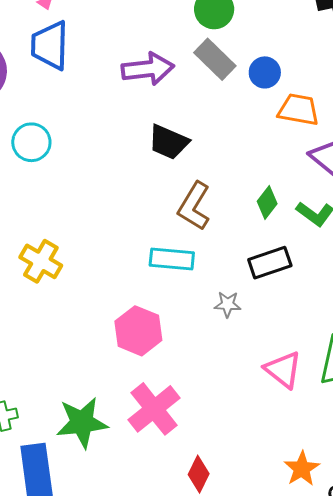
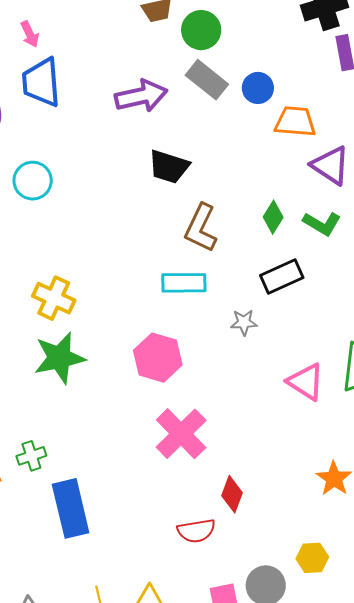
green star: (82, 423) -> (59, 358), moved

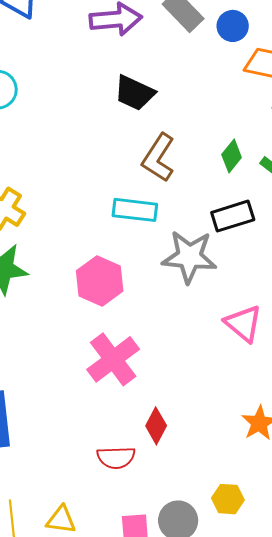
gray star: (244, 322) -> (189, 257), size x2.0

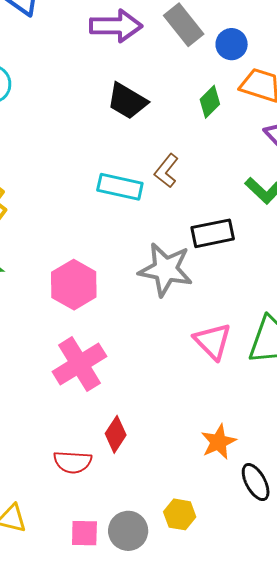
green diamond: (232, 156) -> (210, 102), moved
brown L-shape: (158, 158) -> (166, 171), moved, size x0.7
cyan rectangle: (135, 210) -> (120, 187), moved

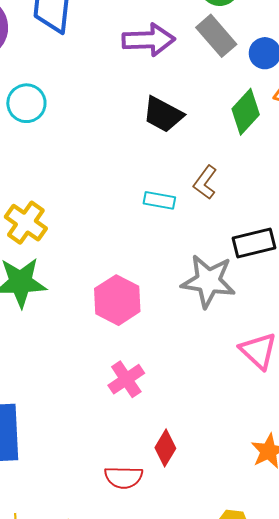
green diamond: (210, 102) -> (246, 112), size x1.4
cyan rectangle: (120, 187) -> (159, 200), size x0.7
pink cross: (79, 364) -> (126, 379), size x0.7

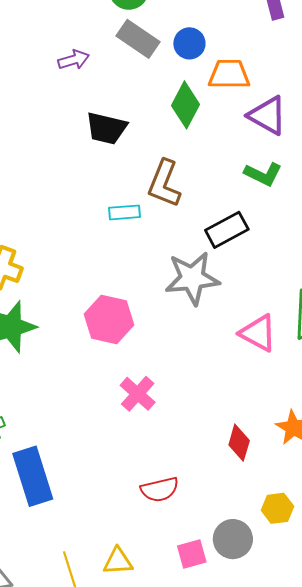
purple arrow: (149, 40) -> (74, 60), size x0.6
brown L-shape: (205, 182) -> (164, 183), size x1.4
red diamond: (165, 448) -> (239, 443), moved

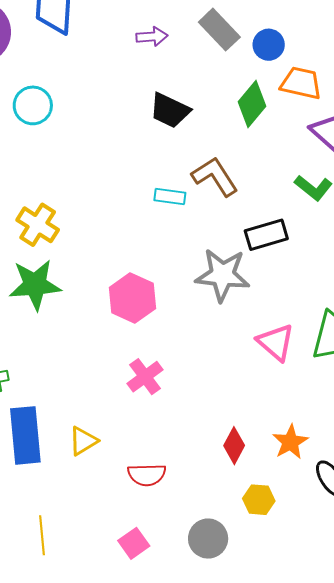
brown L-shape: (164, 183) -> (215, 176), turned 114
yellow hexagon: (277, 508) -> (259, 500), moved
pink square: (192, 554) -> (134, 543), moved, turned -32
yellow triangle: (118, 561) -> (83, 441), moved, turned -40

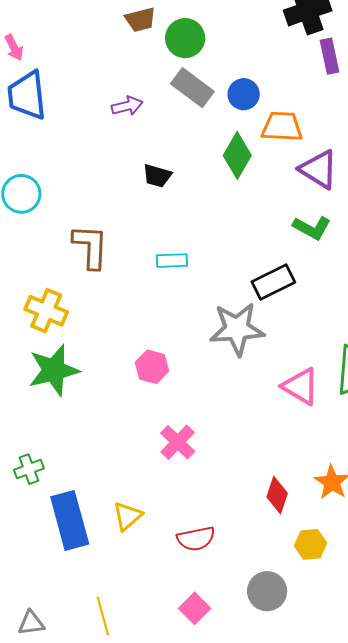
black trapezoid: (170, 110) -> (157, 176), size x0.7
brown L-shape: (215, 176) -> (90, 247), moved, turned 45
pink hexagon: (132, 298) -> (152, 367), size x0.7

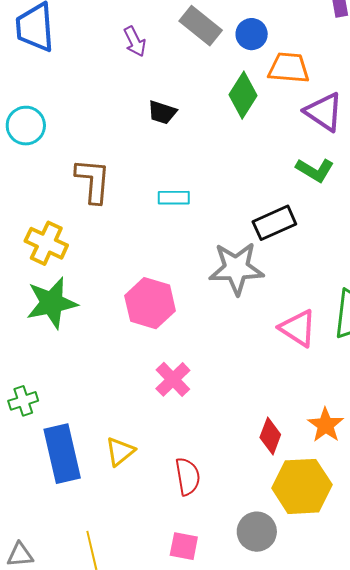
purple arrow: (127, 106) -> (135, 42), turned 76
pink hexagon: (152, 367) -> (150, 303), size x1.5
red semicircle: (196, 539) -> (188, 477), turned -90
yellow hexagon: (311, 544) -> (302, 486), size x1.8
pink square: (195, 608) -> (184, 546), turned -36

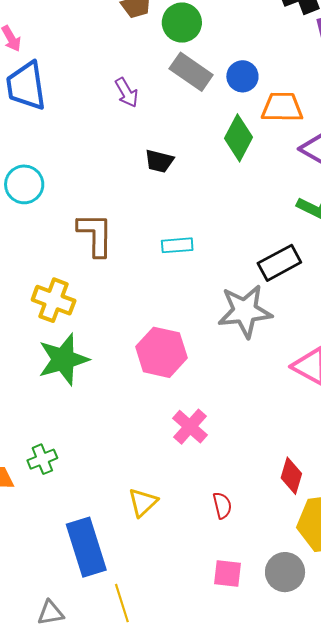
blue rectangle: (62, 454) -> (86, 547), moved
red semicircle: (188, 477) -> (222, 505), moved, size x0.7
pink square: (184, 546) -> (227, 573), moved

